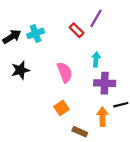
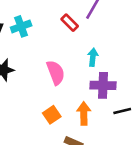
orange arrow: (102, 117) -> (84, 114), moved

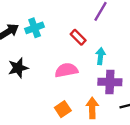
red rectangle: (70, 23) -> (78, 37), moved
pink semicircle: (56, 73) -> (66, 70), turned -80

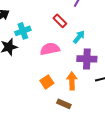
cyan cross: (35, 28) -> (23, 31), moved
cyan arrow: (100, 56) -> (79, 37), turned 32

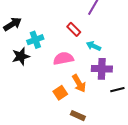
cyan arrow: (79, 37) -> (94, 46), turned -104
orange arrow: (72, 81) -> (79, 83), moved, turned 150

